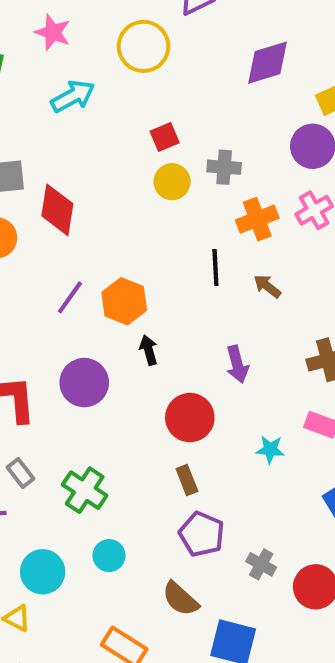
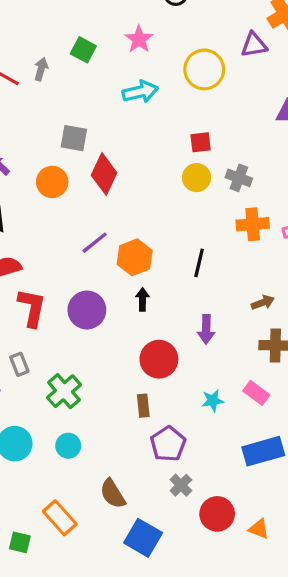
black line: (215, 268) -> (199, 263), moved
brown arrow: (267, 286) -> (263, 303), moved, turned 105
cyan star: (270, 449) -> (213, 401), turned -30
purple pentagon: (202, 534) -> (168, 444), moved

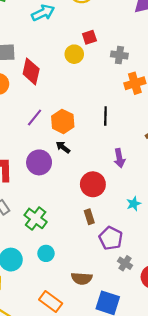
yellow circle: (197, 178) -> (74, 54), moved
black arrow: (142, 299) -> (63, 147), moved, turned -40
brown semicircle: (113, 494) -> (82, 278), turned -42

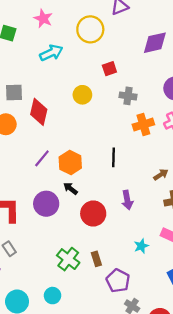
red square: (89, 37) -> (109, 69), moved
red circle: (93, 184) -> (93, 213), moved
green cross: (36, 218) -> (68, 259), moved

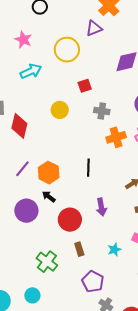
brown rectangle: (96, 259) -> (79, 249), moved

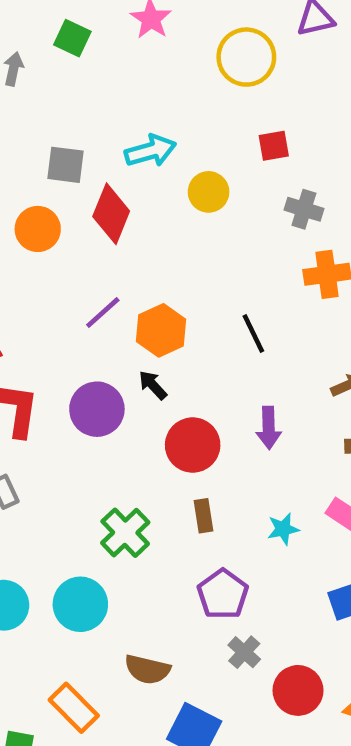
cyan arrow: (31, 71) -> (150, 151), moved
black line: (88, 168) -> (253, 333), turned -36
cyan circle: (32, 295) -> (80, 604), size x1.5

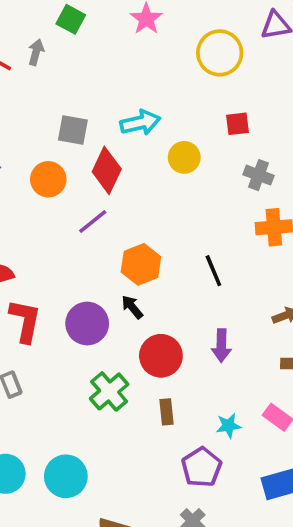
green square: (72, 38) -> (71, 19), moved
purple line: (103, 312) -> (93, 221), moved
green cross: (125, 533) -> (109, 391), moved
purple pentagon: (223, 594) -> (201, 467), moved

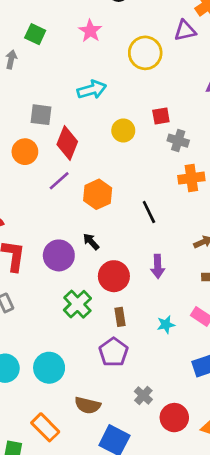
cyan arrow: (140, 123) -> (92, 90), moved
red square: (237, 124) -> (161, 116), moved
orange hexagon: (141, 264) -> (98, 194), moved
purple pentagon: (201, 467) -> (113, 352), moved

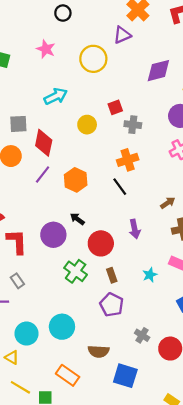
orange cross: (191, 178) -> (128, 160), moved

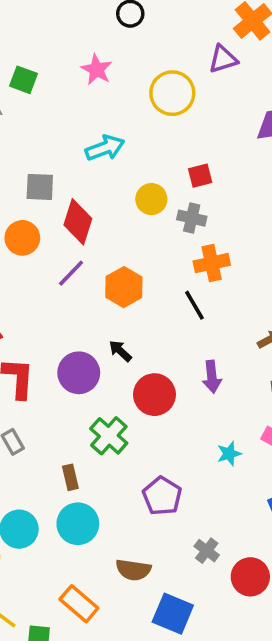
gray cross: (133, 125) -> (192, 218), moved
brown rectangle: (112, 275) -> (70, 477), moved

